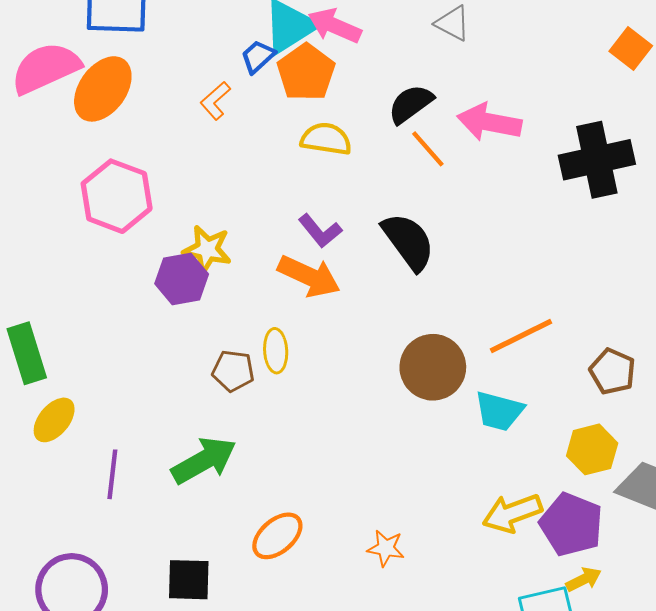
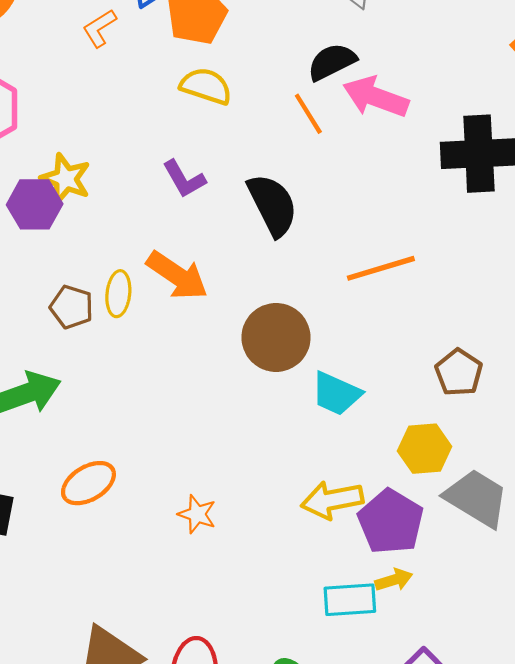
black semicircle: (411, 104) -> (332, 62), moved
orange arrow: (309, 276) -> (177, 276), moved
orange line: (521, 336) -> (381, 268), moved

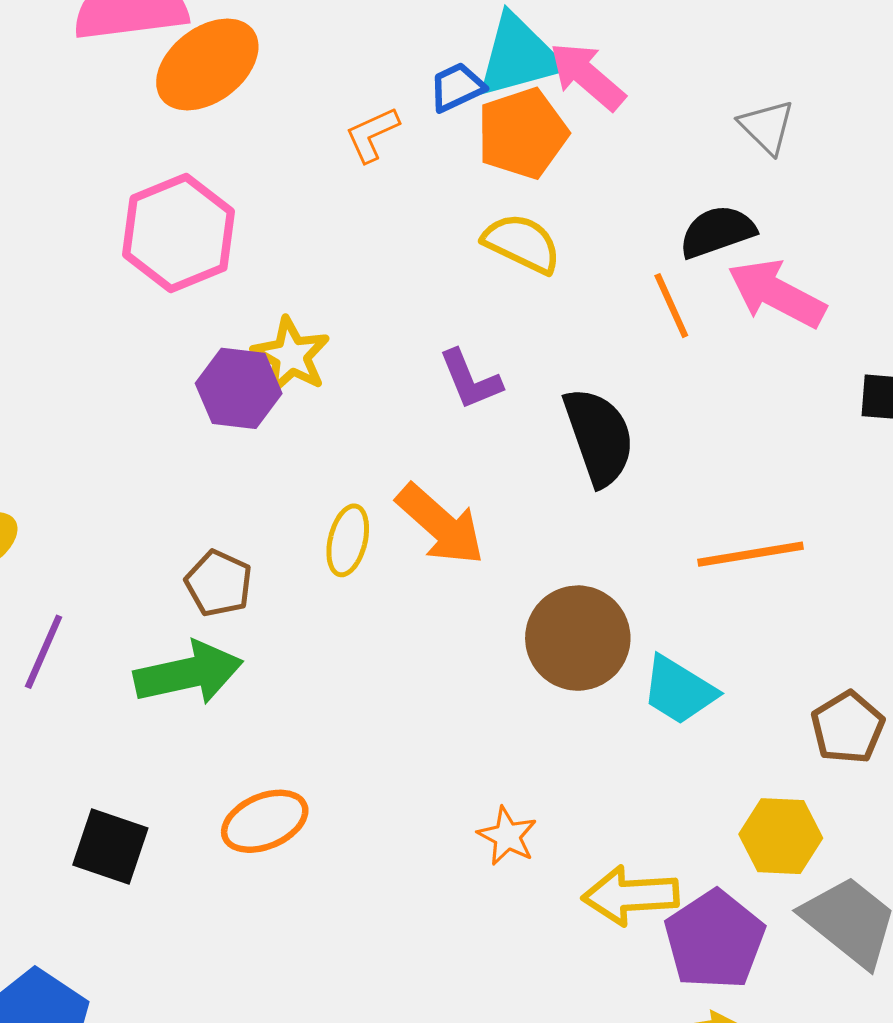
brown pentagon: (72, 307) -> (219, 583), moved
cyan trapezoid: (336, 394) -> (679, 690), moved
orange star: (197, 514) -> (507, 836), moved

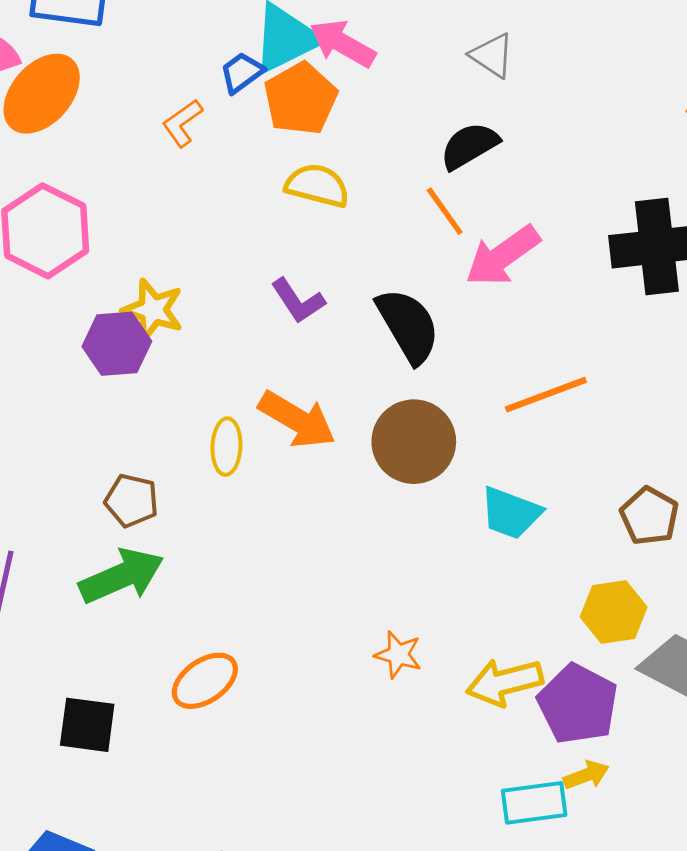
pink arrow: (777, 294) -> (503, 256), moved, turned -52
brown circle: (578, 638) -> (414, 442), moved

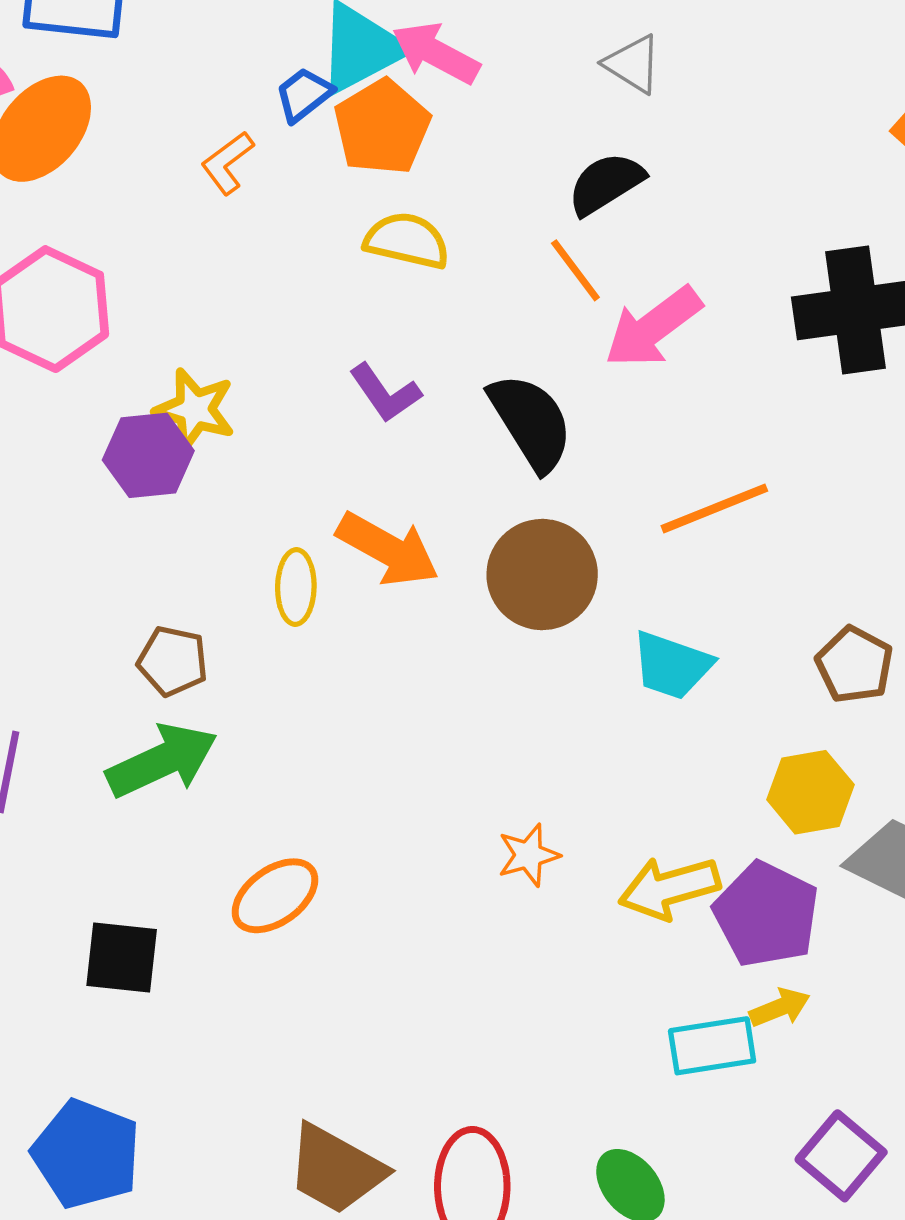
orange star: (398, 655) -> (529, 855), turned -30

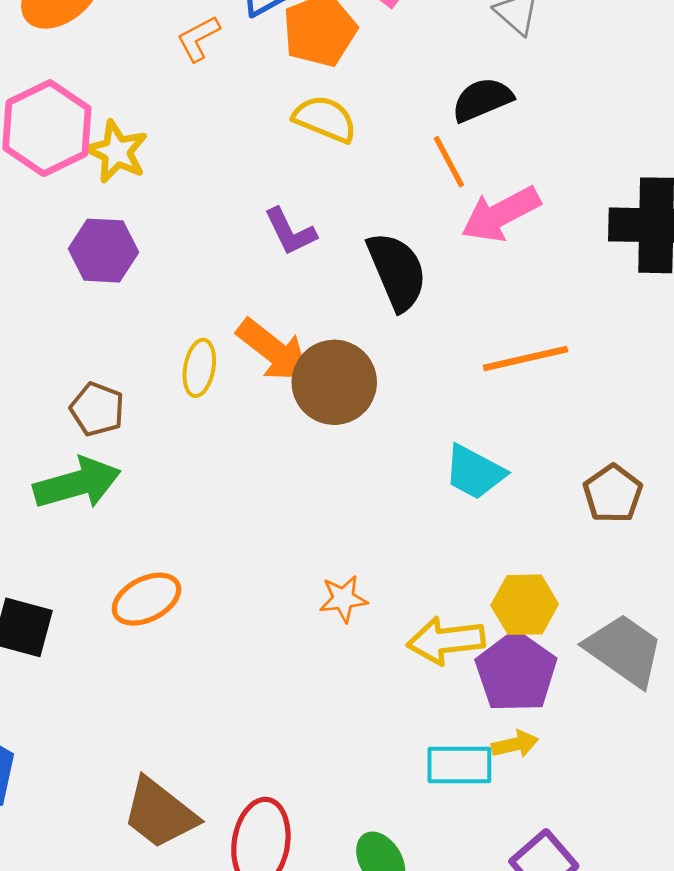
yellow star: (195, 410) -> (117, 152), moved
brown circle: (542, 575) -> (334, 382), moved
yellow hexagon: (810, 792) -> (525, 605), moved

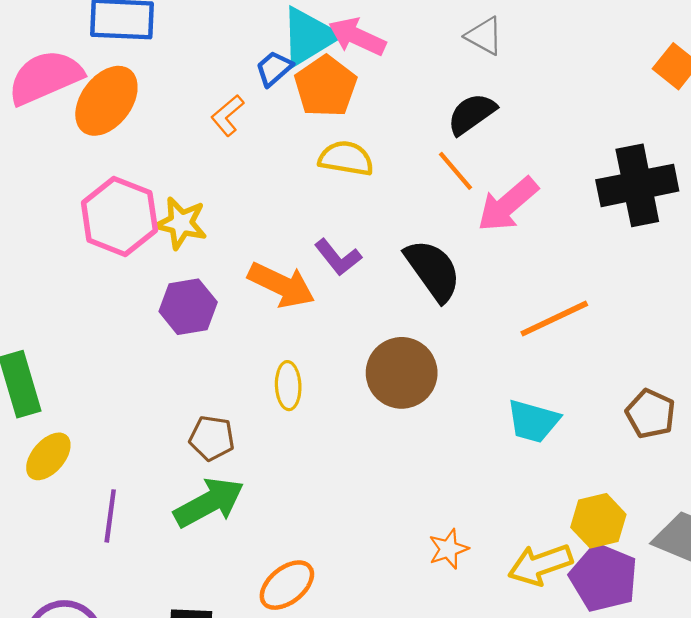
orange arrow: (273, 350) -> (281, 285), moved

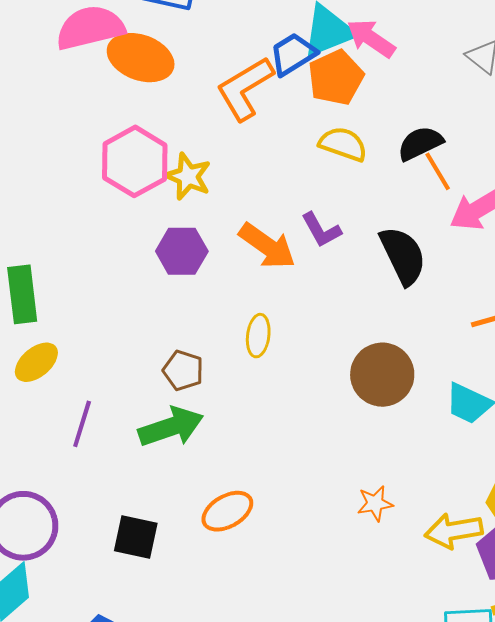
blue trapezoid: (274, 68) -> (293, 54), size x1.4
orange ellipse: (106, 101) -> (141, 58), turned 64
black semicircle: (472, 114) -> (420, 143), moved
orange L-shape: (227, 115) -> (245, 88), size x1.8
brown circle: (402, 373) -> (382, 375), moved

